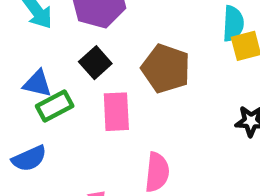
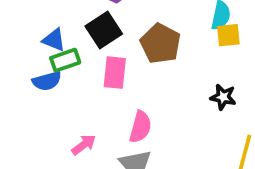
black square: (95, 63) -> (104, 30), size x1.4
blue semicircle: (29, 158) -> (47, 81), moved

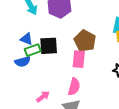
black square: (104, 30) -> (49, 46), moved, turned 30
pink rectangle: (115, 73) -> (79, 59), moved

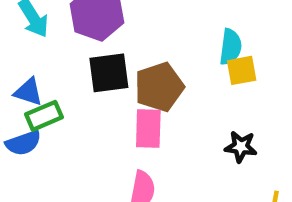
brown pentagon: (85, 41) -> (159, 87), turned 30
black square: (49, 46) -> (109, 73), moved

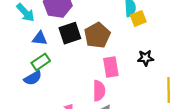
blue triangle: (28, 92) -> (40, 38), moved
pink rectangle: (148, 128) -> (111, 67), moved

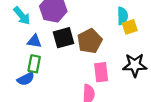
black star: (146, 58) -> (135, 65), size x1.5
green rectangle: (41, 62) -> (34, 64), turned -48

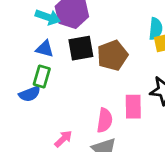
cyan arrow: (22, 16) -> (48, 17), moved, turned -36
pink rectangle: (101, 72) -> (133, 107), moved

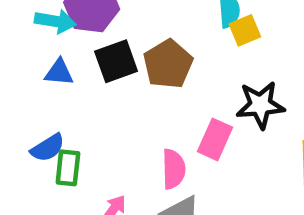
green rectangle: (42, 76) -> (68, 168), moved
pink rectangle: (133, 107) -> (215, 139), turned 35

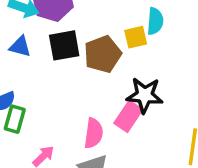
yellow square: (245, 30) -> (136, 37), moved
black star: (260, 105) -> (145, 95), moved

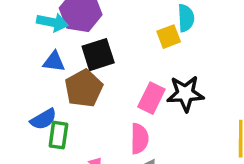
brown pentagon: (103, 54) -> (84, 88), moved
pink rectangle: (128, 116) -> (151, 98), moved

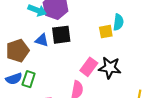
blue triangle: (54, 62) -> (42, 40), moved
brown pentagon: (84, 88) -> (18, 51), moved
blue semicircle: (43, 119) -> (14, 79), moved

